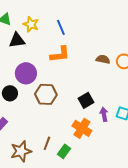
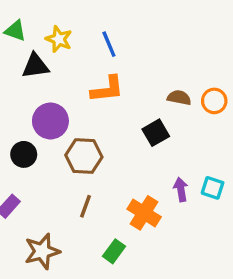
black square: (86, 100) -> (156, 133), moved
brown line: (47, 143) -> (86, 206), moved

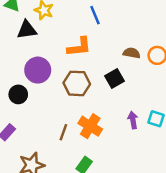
blue line: (109, 44) -> (95, 15), moved
brown hexagon: (84, 156) -> (77, 83), moved
orange cross: (144, 213) -> (90, 126), moved

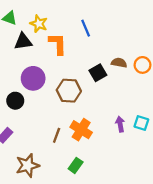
orange L-shape: (79, 47) -> (58, 44), moved, turned -85
black square: (115, 79) -> (98, 73), moved

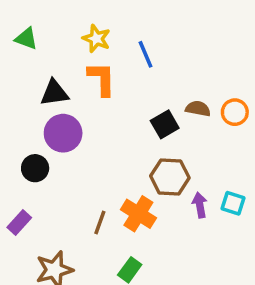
yellow star: (39, 24) -> (96, 39), moved
black triangle: (23, 42) -> (54, 93), moved
brown hexagon: (69, 91) -> (170, 177), moved

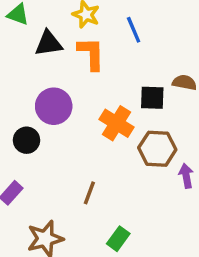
black triangle: (54, 93) -> (49, 43), moved
black square: (165, 124) -> (152, 98), turned 32
orange cross: (138, 214) -> (117, 123), moved

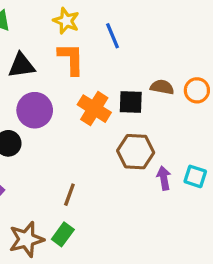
black triangle: (49, 43) -> (21, 66), moved
orange cross: (117, 123) -> (94, 109), moved
green rectangle: (118, 239) -> (63, 234), moved

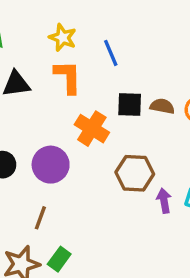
black square: (131, 102) -> (130, 104), moved
purple circle: (35, 110) -> (51, 165), moved
brown line: (69, 195) -> (40, 218), moved

